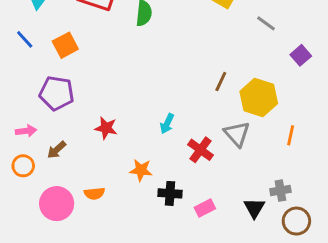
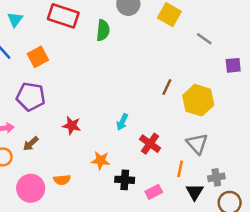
purple square: (301, 55) -> (233, 65), turned 35
gray triangle: (237, 134) -> (197, 144), moved
orange line: (291, 135) -> (180, 169), moved

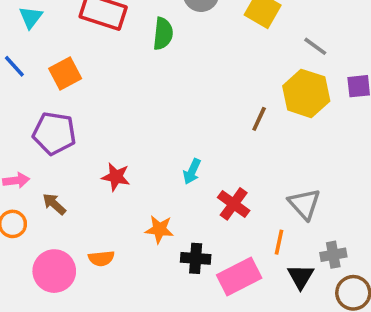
yellow hexagon: (198, 100) -> (306, 93), moved
brown arrow: (31, 144) -> (54, 204), turned 84
pink rectangle: (154, 192) -> (239, 276), size x1.6

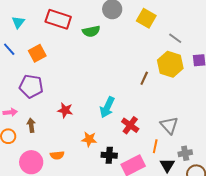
green semicircle: (163, 34) -> (91, 31), turned 72
cyan arrow: (192, 171) -> (107, 107), size x1.5
brown arrow: (54, 204) -> (31, 125), turned 40

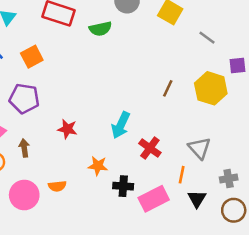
yellow hexagon: (170, 64) -> (211, 88), moved
gray cross: (185, 153) -> (229, 178), moved

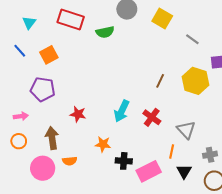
brown arrow: (24, 148) -> (52, 138), moved, size x1.5
red cross: (150, 148) -> (152, 117), moved

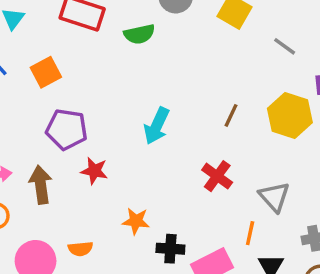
purple pentagon: (43, 89) -> (67, 129), moved
cyan arrow: (122, 111) -> (157, 126), moved
brown arrow: (52, 138) -> (41, 185), moved

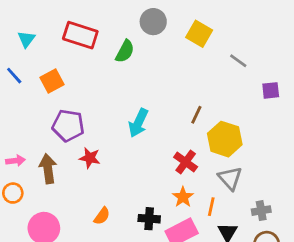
green semicircle: (139, 34) -> (125, 51), turned -50
yellow hexagon: (290, 115) -> (225, 139), moved
orange star: (136, 221) -> (183, 197), moved, turned 30
orange semicircle: (80, 249) -> (102, 216), moved, turned -48

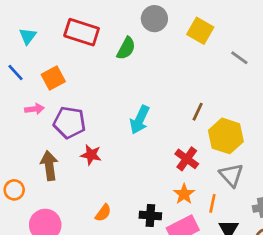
pink arrow: (16, 161) -> (34, 109), moved

